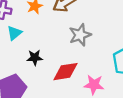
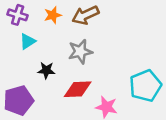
gray star: (80, 35) -> (80, 52), moved

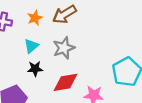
cyan triangle: (27, 41) -> (31, 46), moved

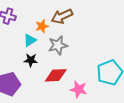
orange star: (35, 18) -> (42, 26), moved

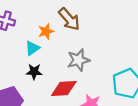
brown arrow: (62, 16) -> (69, 19), turned -105
gray star: (58, 45) -> (78, 60), moved

